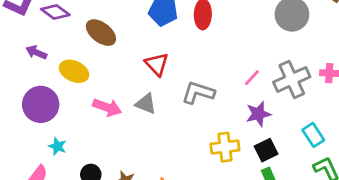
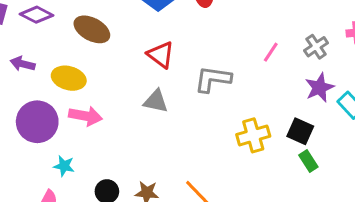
gray cross: (292, 79) -> (316, 47), size x0.6
pink arrow: (107, 107) -> (86, 116), moved
purple star: (258, 114) -> (319, 88), moved
black square: (266, 150) -> (300, 131), turned -30

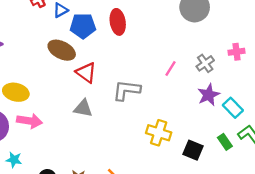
brown ellipse: (92, 29) -> (62, 50), moved
black square: (300, 131) -> (193, 150), moved
yellow cross: (253, 135) -> (159, 133), turned 35
green rectangle: (308, 161) -> (225, 142), moved

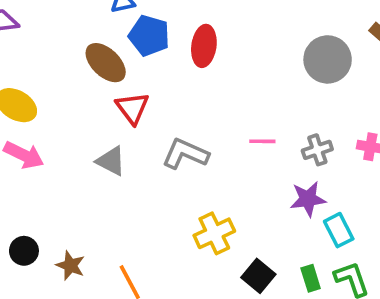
pink line: (171, 68) -> (262, 141), turned 42
yellow cross: (159, 133) -> (214, 233), turned 30

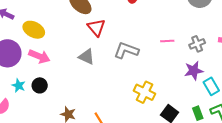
yellow cross: (214, 233) -> (144, 92), turned -35
black circle: (24, 251) -> (40, 85), moved

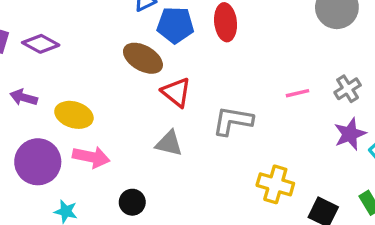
black circle: (40, 85) -> (132, 202), moved

